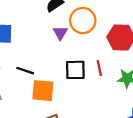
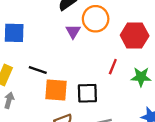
red line: (99, 68) -> (113, 67), turned 35
black square: (75, 70) -> (87, 93), moved

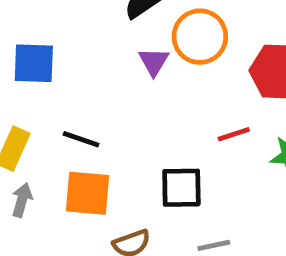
red line: (113, 67) -> (234, 134), turned 49
orange square: (56, 90) -> (88, 193), moved

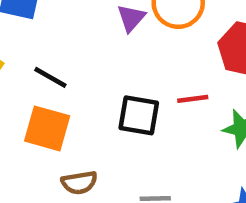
black square: (181, 188) -> (139, 115), moved

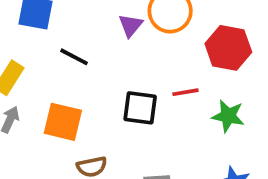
black line: (50, 77) -> (74, 57), moved

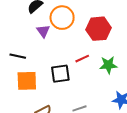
orange square: (63, 122) -> (27, 81), moved

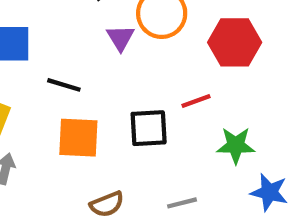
green star: (108, 65) -> (236, 145), moved

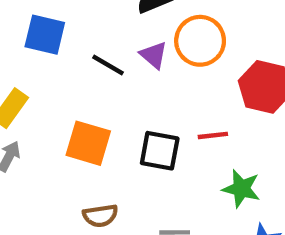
purple triangle: (120, 38) -> (154, 55), turned -32
black line: (64, 85) -> (108, 65), moved

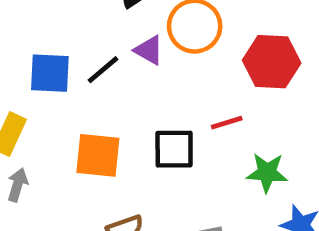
blue square: (45, 35) -> (50, 73), moved
black line: (108, 65) -> (103, 70), turned -60

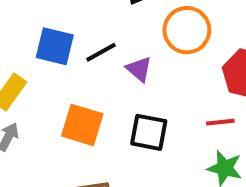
purple triangle: (149, 50) -> (139, 69), moved
red line: (227, 123) -> (220, 122), moved

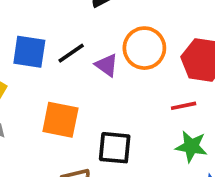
orange circle: (187, 30) -> (144, 48), moved
black square: (149, 132) -> (115, 148), moved

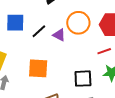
blue square: (29, 52) -> (15, 23), moved
black square: (115, 148) -> (83, 79), moved

